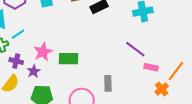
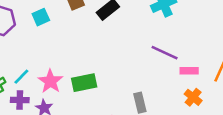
cyan line: (18, 34) -> (21, 77), moved
orange cross: (162, 89) -> (193, 97), moved

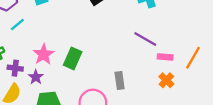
cyan line: (21, 77) -> (17, 25), moved
green rectangle: (84, 83) -> (73, 58), turned -60

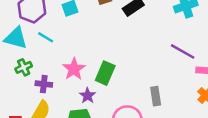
cyan line: (17, 25) -> (46, 37), turned 72
purple star: (36, 77) -> (88, 96), moved

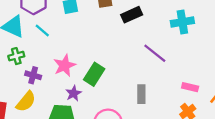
purple line: (183, 51) -> (155, 53), moved
gray rectangle: (156, 96) -> (141, 94), moved

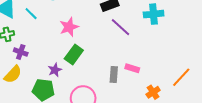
purple line: (155, 53) -> (120, 27), moved
pink star: (65, 66) -> (69, 27), moved
pink rectangle: (190, 87) -> (132, 68), moved

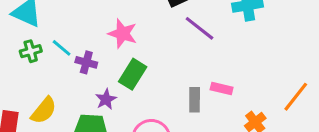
cyan line: (31, 14) -> (62, 48), moved
pink star: (69, 27) -> (123, 34), turned -30
purple cross: (21, 52) -> (86, 62), moved

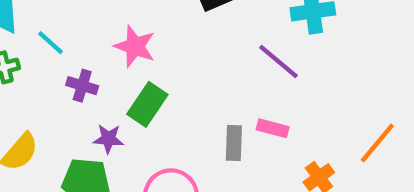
purple line: (200, 28) -> (279, 62), moved
cyan line: (62, 48) -> (50, 43), moved
purple star: (106, 99) -> (108, 139), turned 30

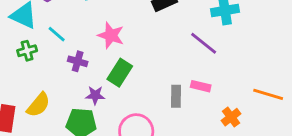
orange line: (377, 143) -> (268, 94), turned 68

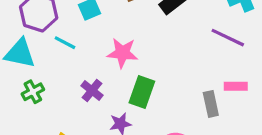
cyan line: (57, 34) -> (65, 43), moved
purple cross: (78, 61) -> (92, 91), turned 36

